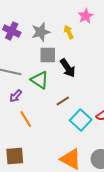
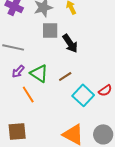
green triangle: (40, 80) -> (39, 73), moved

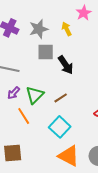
green triangle: (39, 73) -> (35, 95), turned 42
cyan square: (83, 95) -> (60, 127), moved

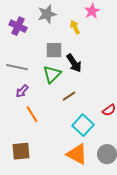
gray star: (39, 29) -> (47, 14), moved
green triangle: (35, 95) -> (52, 74), moved
cyan square: (60, 127) -> (83, 125), moved

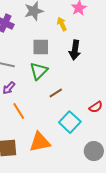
black arrow: (74, 63) -> (75, 50), moved, turned 42
orange triangle: (77, 154) -> (40, 142), moved, turned -40

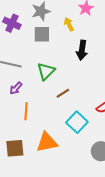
gray square: (41, 47) -> (42, 34), moved
orange line: (19, 111) -> (26, 111), turned 36

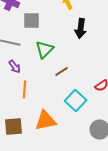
gray square: (42, 34) -> (32, 20), moved
purple arrow: (16, 88) -> (15, 66), turned -80

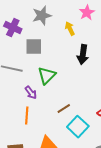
purple arrow: (15, 66) -> (31, 93), moved
brown line: (62, 72) -> (64, 109), moved

